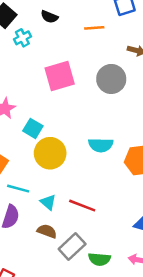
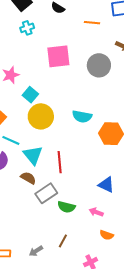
cyan cross: (22, 38) -> (27, 28), moved
cyan triangle: (48, 202) -> (33, 155), size x1.5
red line: (82, 206) -> (60, 162), turned 55

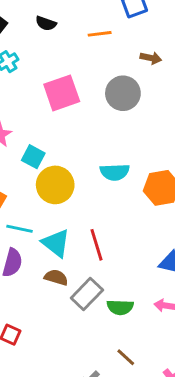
brown line: (63, 241) -> (126, 357), turned -64

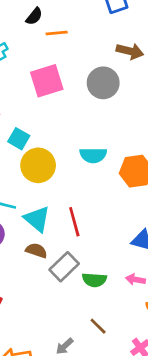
black semicircle: (46, 23) -> (34, 16), turned -72
orange line: (100, 34) -> (57, 33), moved
brown arrow: (151, 58) -> (130, 51), size x1.4

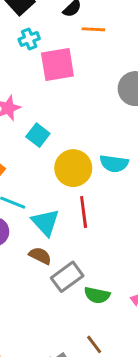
pink square: (47, 81) -> (57, 65), moved
yellow circle: (38, 165) -> (73, 168), moved
red line: (74, 222) -> (84, 212), moved

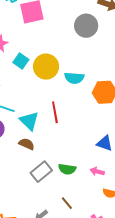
yellow circle: (73, 168) -> (46, 67), moved
gray rectangle: (67, 277) -> (41, 172), moved

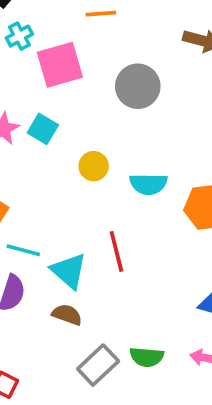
gray circle: (86, 26) -> (138, 86), moved
cyan square: (21, 61) -> (43, 129), moved
yellow circle: (46, 67) -> (94, 166), size x0.6

